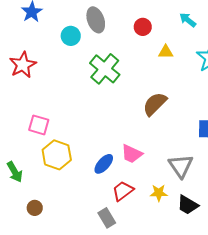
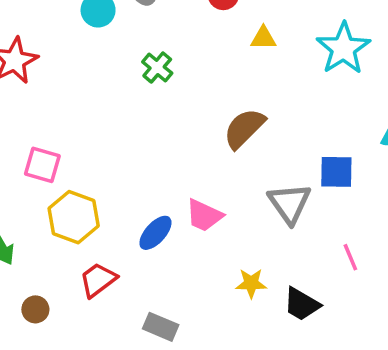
green cross: (105, 69) -> (157, 68), size x0.6
gray triangle: (181, 166) -> (289, 203), moved
red trapezoid: (123, 191) -> (98, 280), moved
gray rectangle: (107, 218) -> (161, 327), turned -36

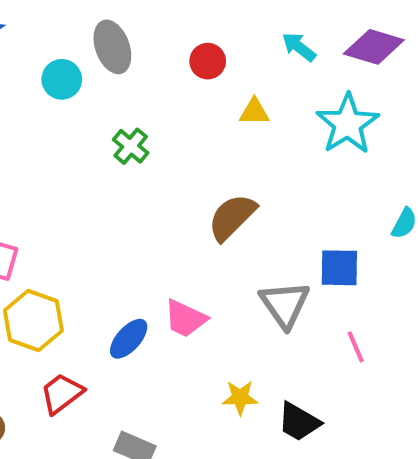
pink line: (350, 257) -> (356, 347), moved

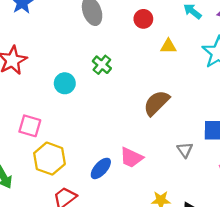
cyan circle: (62, 79) -> (65, 83), moved
gray triangle: (285, 304) -> (185, 150), size x0.6

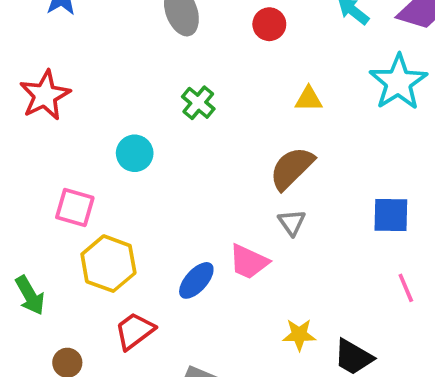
yellow triangle: (168, 46) -> (309, 99), moved
cyan circle: (65, 83) -> (135, 153), moved
gray triangle: (185, 150) -> (292, 222), moved

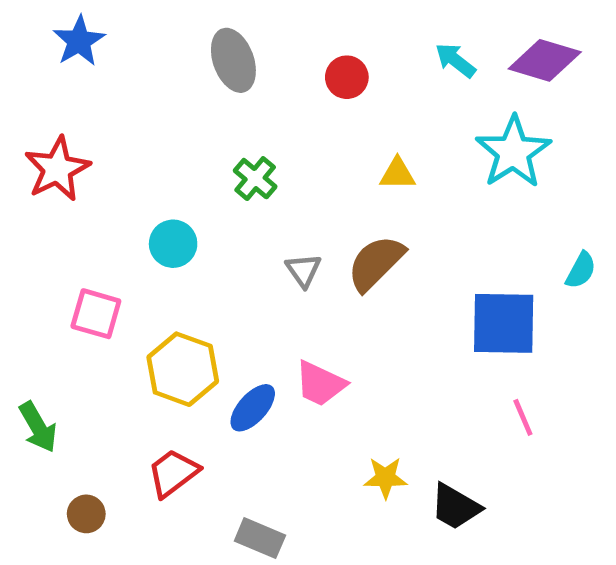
blue square: (391, 215) -> (504, 323), size x1.4
gray triangle: (292, 222) -> (303, 270), moved
yellow hexagon: (108, 264) -> (183, 369), moved

